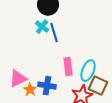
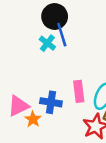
blue line: (54, 33) -> (62, 35), moved
blue cross: (47, 86) -> (51, 102), moved

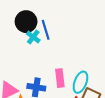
black circle: (55, 16) -> (26, 22), moved

